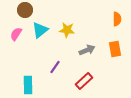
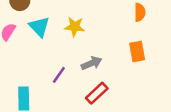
cyan triangle: (40, 30) -> (39, 27), turned -36
gray arrow: (87, 50) -> (92, 63), moved

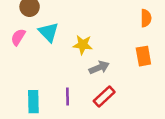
yellow star: (75, 27) -> (83, 45), moved
purple line: (59, 75) -> (68, 97), moved, turned -36

